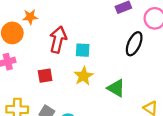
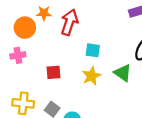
red arrow: (58, 40) -> (69, 22), moved
green triangle: (116, 88) -> (123, 73), moved

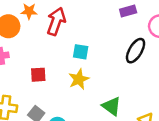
green triangle: (123, 73) -> (112, 106), moved

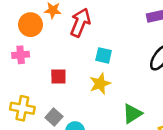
green triangle: (112, 106) -> (132, 114), turned 48

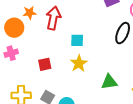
green triangle: (132, 114) -> (109, 82), turned 36

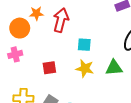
yellow star: (79, 63) -> (85, 68), turned -30
green triangle: (109, 82) -> (114, 68), moved

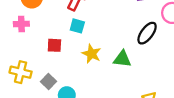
cyan square: (84, 45) -> (77, 26), moved

